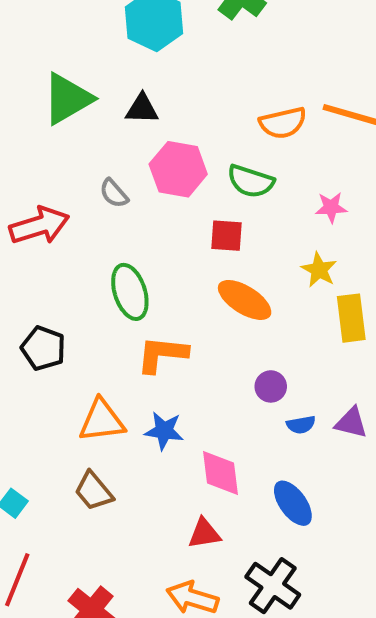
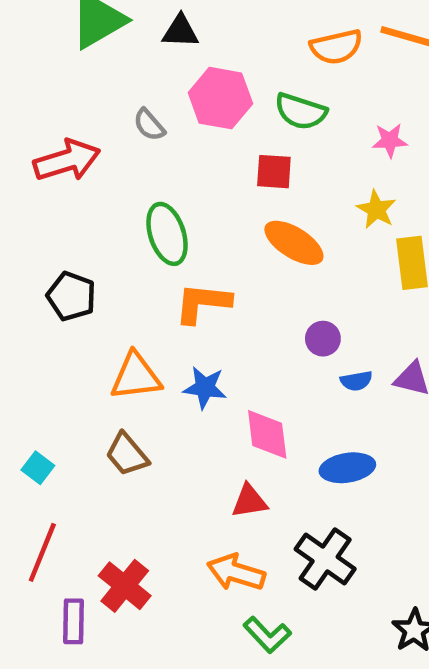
blue ellipse: (293, 503) -> (347, 468), turned -63

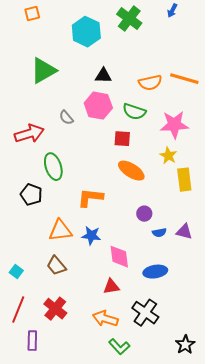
black triangle: (180, 31) -> (103, 76), moved
pink star: (390, 140) -> (174, 125), size x1.8
green ellipse: (167, 234) -> (53, 167), moved
red cross: (125, 586) -> (55, 309), moved

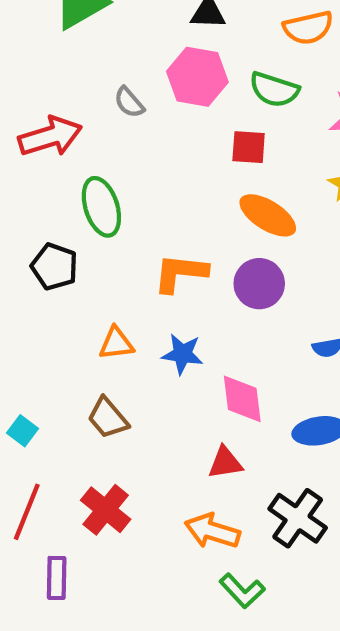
purple circle: (144, 214) -> (259, 284), moved, size x1.5
orange triangle: (60, 231) -> (116, 343), size x0.7

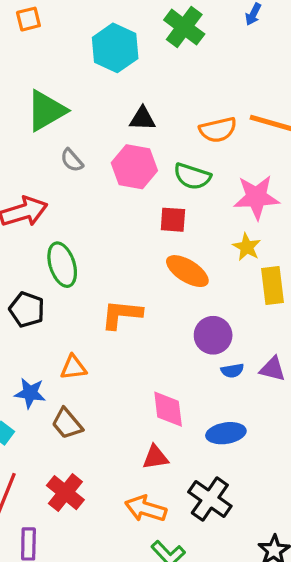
gray semicircle: (129, 102) -> (72, 160), moved
purple circle: (259, 284) -> (213, 335), moved
blue star: (182, 354) -> (30, 393), moved

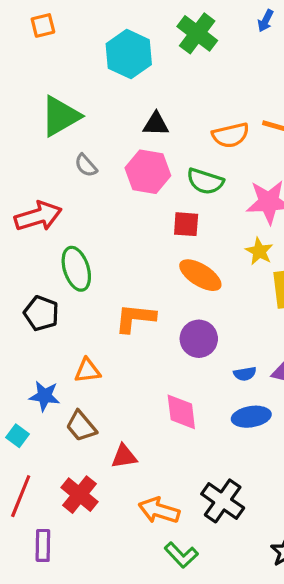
purple circle: (213, 335) -> (199, 339), moved
blue ellipse: (226, 433) -> (251, 417), moved
red triangle: (155, 457) -> (124, 456), moved

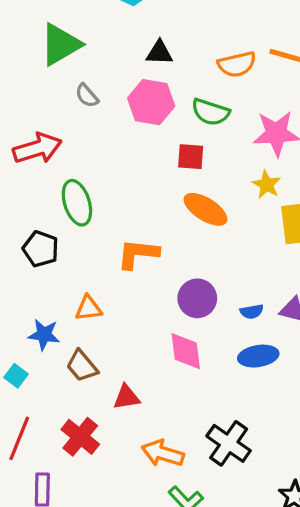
purple circle: (199, 339) -> (197, 298), moved

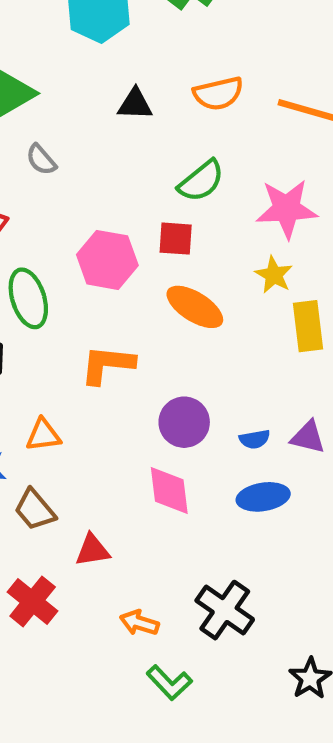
orange semicircle: (237, 64) -> (218, 93), moved
pink hexagon: (151, 102) -> (107, 260), moved
green semicircle: (210, 112) -> (201, 181), turned -57
orange arrow: (163, 453) -> (139, 623), size x0.7

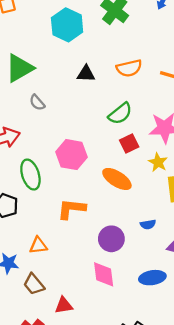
red square: (176, 239) -> (129, 144), moved, turned -30
blue semicircle: (255, 439) -> (148, 224), moved

